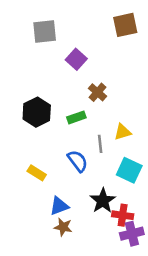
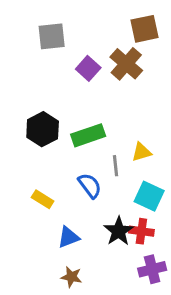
brown cross: (97, 92) -> (126, 64), moved, size x1.5
green rectangle: (76, 117) -> (88, 135), size x1.5
red cross: (123, 215) -> (141, 231), moved
brown star: (63, 227) -> (71, 277), moved

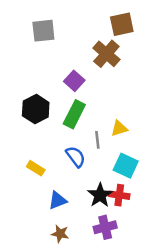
purple square: (88, 68) -> (74, 81), moved
green rectangle: (88, 135) -> (74, 114), turned -44
purple cross: (152, 269) -> (105, 227), moved

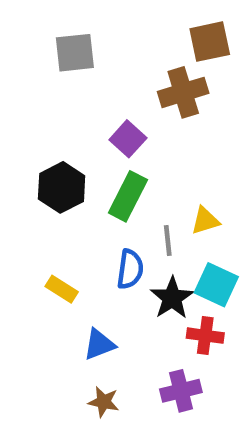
brown cross: (106, 54) -> (183, 92), turned 32
blue semicircle: (76, 157) -> (130, 269), turned 45
black star: (100, 195) -> (172, 298), moved

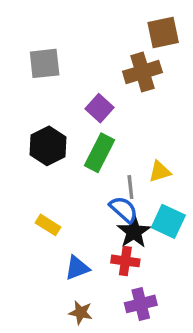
gray square: (75, 53) -> (45, 63), moved
blue semicircle: (130, 269) -> (124, 209), moved, turned -56
red cross: (205, 336) -> (125, 261), moved

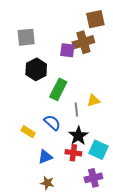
purple square: (100, 108) -> (67, 50), moved, turned -35
black hexagon: (48, 146) -> (36, 69), moved
blue semicircle: (124, 209) -> (52, 123), moved
cyan square: (168, 221) -> (98, 150), moved
purple cross: (141, 304) -> (93, 178), moved

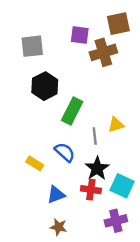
purple square: (67, 50) -> (80, 35), moved

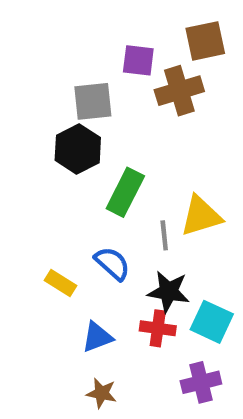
gray square: (32, 46) -> (93, 101), moved
yellow triangle: (116, 125) -> (201, 216), size x1.5
black star: (97, 168) -> (169, 292), turned -30

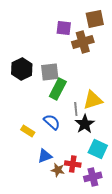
gray square: (93, 101) -> (50, 72), moved
black hexagon: (78, 149) -> (22, 69), moved
black star: (169, 292) -> (85, 124), moved, turned 30
red cross: (158, 328) -> (73, 164), moved
brown star: (102, 393) -> (58, 170), moved

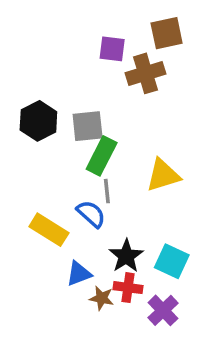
gray line: (76, 109) -> (107, 191), moved
black star: (85, 124) -> (126, 256), moved
yellow rectangle: (28, 131) -> (49, 230), size x1.5
purple cross: (93, 177) -> (163, 310), turned -30

